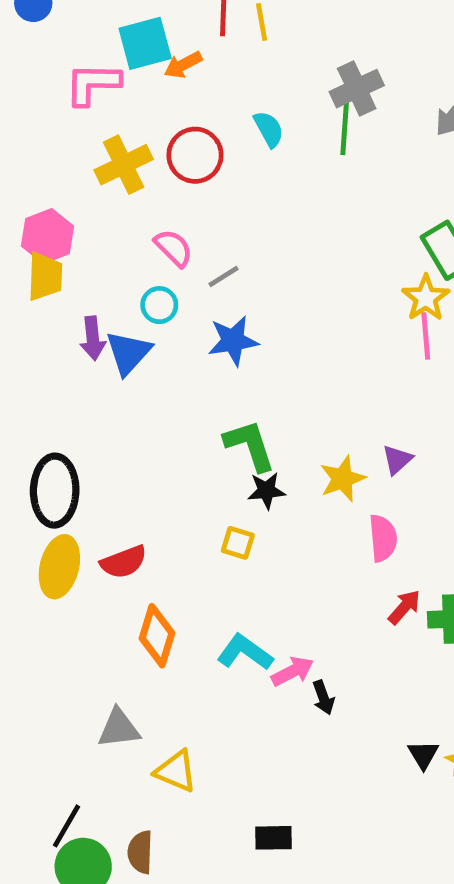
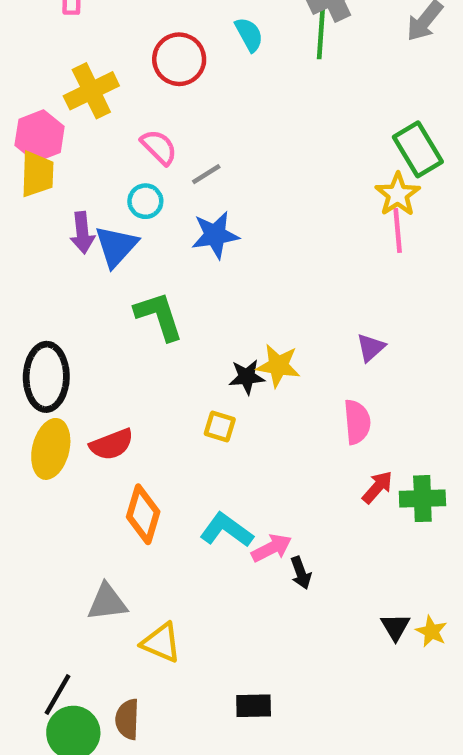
yellow cross: (124, 165) -> (91, 91), moved
green L-shape: (250, 445) -> (159, 316), moved
yellow star: (342, 479) -> (278, 366), moved, turned 30

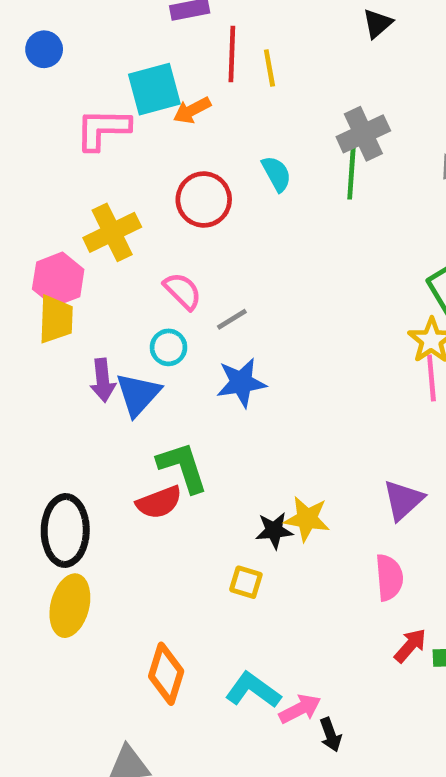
purple triangle: (371, 348) -> (403, 500), size x1.4
red semicircle: (112, 444) -> (159, 502), moved

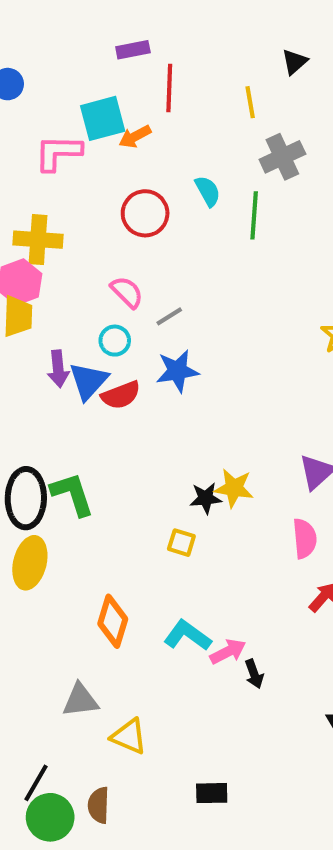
yellow line: (269, 68) -> (250, 102), moved
green line: (352, 171) -> (254, 215), moved
yellow cross: (112, 232) -> (38, 240), moved, turned 30
green L-shape: (183, 467) -> (72, 494), moved
red semicircle: (159, 502) -> (121, 395), moved

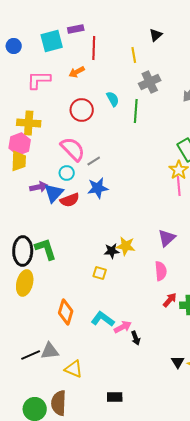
cyan square: (103, 118) -> (52, 41), moved
pink semicircle: (127, 292) -> (73, 149), size x1.5
purple arrow: (58, 369) -> (39, 187), turned -96
black line: (36, 783) -> (31, 355), moved, turned 36
brown semicircle: (99, 805) -> (59, 403), size x1.4

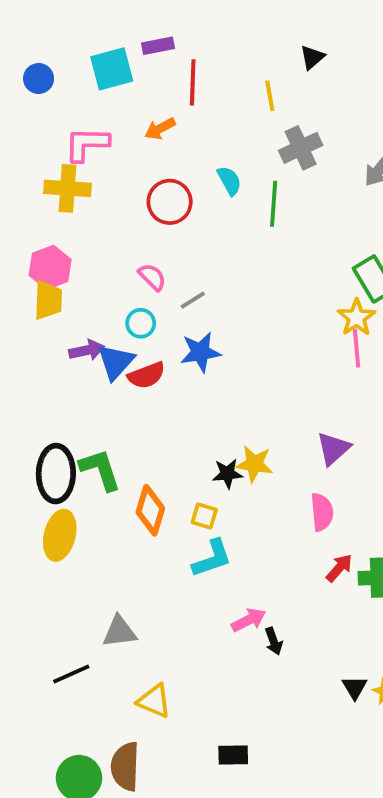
yellow cross: (29, 123) -> (67, 188), moved
pink semicircle: (73, 149) -> (152, 277), size x0.6
orange diamond: (66, 312) -> (150, 510), moved
cyan L-shape: (103, 319) -> (212, 558), moved, turned 125
gray triangle: (50, 351) -> (119, 632), moved

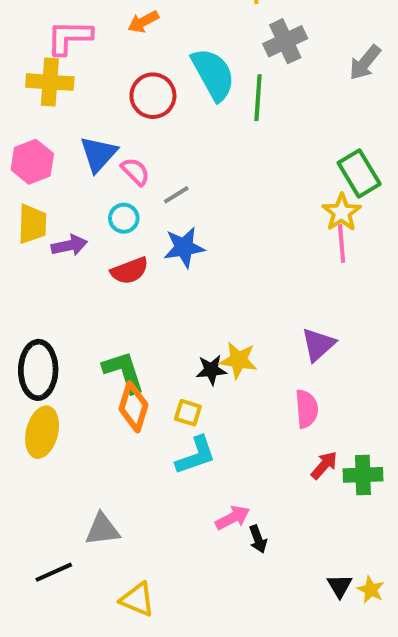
cyan semicircle: (229, 181) -> (213, 74), size x1.8
yellow trapezoid: (48, 300) -> (32, 224), moved
blue triangle: (116, 362) -> (98, 154), moved
green L-shape: (100, 470) -> (124, 372), moved

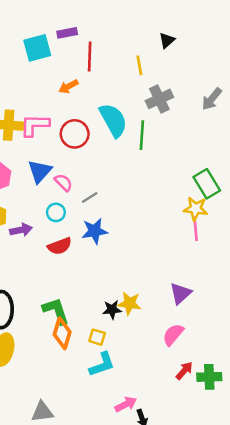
pink L-shape: (69, 37) -> (35, 125), moved
gray arrow: (365, 63) -> (212, 99), moved
yellow star: (342, 212) -> (196, 209), turned -30
pink semicircle: (307, 409) -> (173, 335), turned -135

